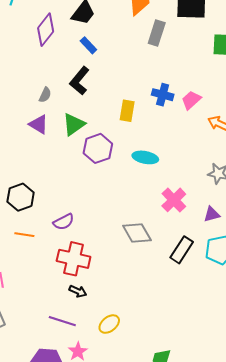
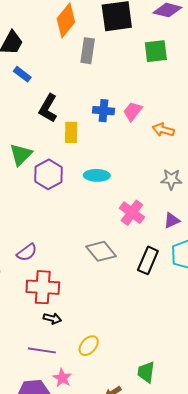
black L-shape: (79, 81) -> (48, 108), moved

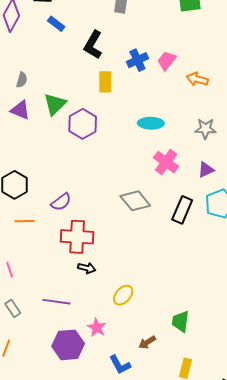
black L-shape: (48, 108) -> (93, 45), moved
blue cross: (103, 111) -> (137, 60), turned -30
cyan ellipse: (97, 175) -> (151, 123), moved
purple line: (42, 350) -> (56, 302), moved

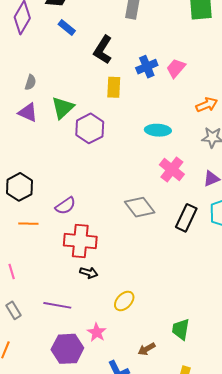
orange arrow: (197, 79) -> (207, 105), moved, turned 140

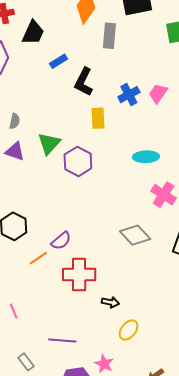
blue rectangle: (67, 27) -> (58, 61), moved, turned -66
orange line: (28, 224) -> (38, 258), moved, turned -30
black arrow: (89, 273) -> (110, 302), moved
gray rectangle: (14, 310) -> (26, 362), moved

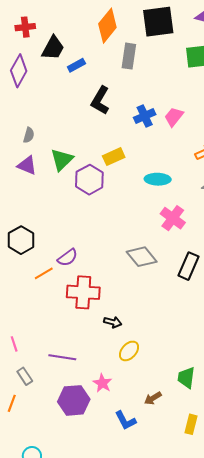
blue rectangle: (58, 61) -> (76, 65), moved
yellow rectangle: (98, 118) -> (114, 157), moved, turned 65
pink line: (14, 311) -> (14, 344), moved

